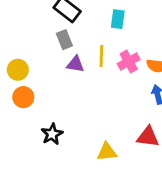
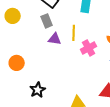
pink cross: (129, 62) -> (89, 48), moved
yellow circle: (18, 70) -> (13, 16), moved

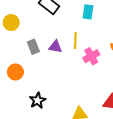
gray rectangle: (47, 21) -> (33, 47), moved

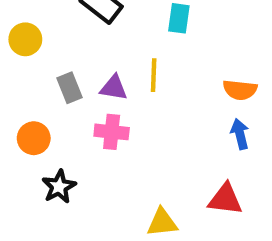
pink cross: (91, 56) -> (112, 132), moved, turned 35
black star: (37, 100) -> (59, 187), moved

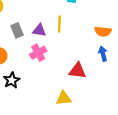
pink cross: (112, 132) -> (38, 53), turned -35
red triangle: (225, 199) -> (77, 71), moved

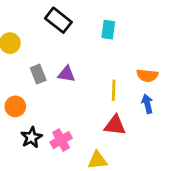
yellow line: (59, 24) -> (114, 90), moved
pink cross: (38, 53) -> (61, 140), moved

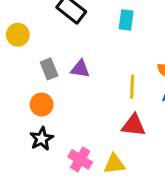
orange circle: (15, 106) -> (42, 105), moved
pink cross: (61, 140) -> (80, 159), moved, turned -30

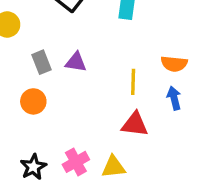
black star: (42, 139) -> (33, 167), moved
pink cross: (80, 159) -> (76, 162), turned 30

